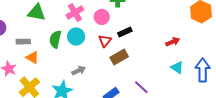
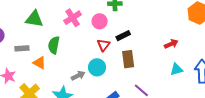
cyan circle: (76, 37) -> (97, 67), moved
orange triangle: (32, 57) -> (39, 63), moved
brown rectangle: (119, 57) -> (128, 59), moved, turned -66
cyan triangle: (177, 67) -> (176, 69), turned -48

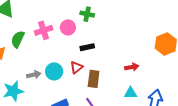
pink cross: (73, 18) -> (44, 30), moved
red triangle: (103, 45) -> (77, 67), moved
brown rectangle: (128, 59) -> (94, 79), moved

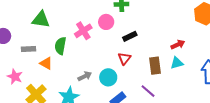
cyan circle: (54, 71) -> (108, 77), moved
brown rectangle: (94, 79) -> (155, 66), moved
cyan triangle: (131, 93) -> (177, 63), moved

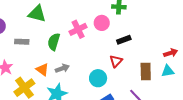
orange triangle: (46, 63) -> (42, 70), moved
gray arrow: (85, 76) -> (62, 68), moved

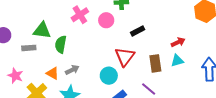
green triangle: (37, 14) -> (42, 30), moved
pink cross: (78, 29) -> (80, 15), moved
black rectangle: (124, 40) -> (138, 31), moved
red triangle: (116, 61) -> (125, 57), size x1.5

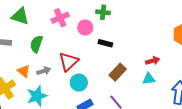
green triangle: (42, 30) -> (20, 16), moved
black rectangle: (138, 31) -> (105, 43), moved, turned 32
red triangle: (125, 57) -> (69, 62), moved
brown rectangle: (155, 63) -> (118, 72), moved, turned 42

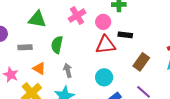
red triangle: (69, 62) -> (105, 45), moved, turned 45
orange triangle: (24, 71) -> (39, 69), moved
gray arrow: (44, 71) -> (68, 70), turned -80

